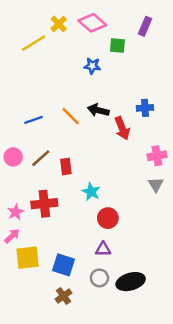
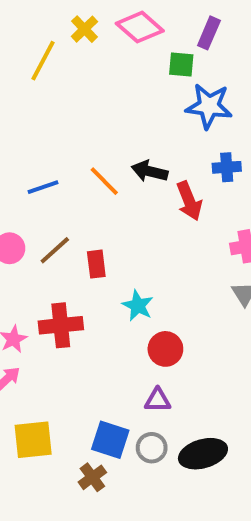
purple rectangle: (145, 26) -> (209, 33), moved
yellow line: (34, 43) -> (43, 61), turned -30
blue star: (92, 66) -> (209, 106), moved, size x1.6
yellow square: (28, 258) -> (33, 440), moved
blue square: (63, 265) -> (110, 440), moved

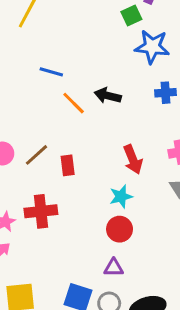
green square: (181, 65) -> (131, 16), turned -30
blue line: (43, 187) -> (51, 72), moved, turned 35
red arrow: (189, 201) -> (133, 159), moved
cyan star: (138, 306) -> (121, 196), moved, turned 30

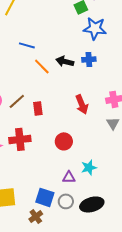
blue cross: (166, 93) -> (89, 59), moved
cyan star: (121, 196) -> (89, 167), moved
red circle: (120, 229) -> (64, 141), moved

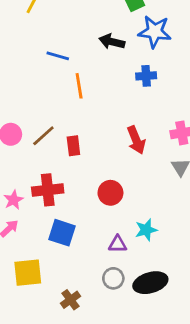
black arrow: (65, 61) -> (112, 42), moved
orange line: (42, 66) -> (79, 86), turned 36
blue square: (45, 197) -> (62, 233), moved

